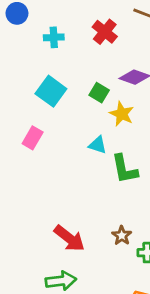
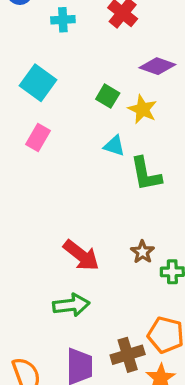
cyan square: (51, 91) -> (38, 83), moved
green square: (99, 93) -> (108, 96), moved

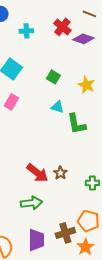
purple diamond: (157, 66) -> (83, 39), moved
yellow star: (142, 109) -> (86, 85), moved
brown star: (142, 252) -> (60, 173), moved

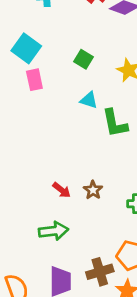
pink rectangle: (11, 102) -> (34, 80), moved, turned -42
red arrow: (37, 173) -> (62, 190), size x0.6

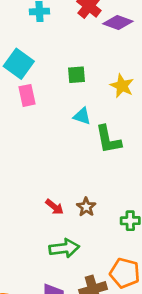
green square: (83, 59) -> (77, 75), turned -36
green arrow: (53, 231) -> (64, 248), moved

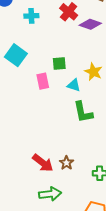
pink rectangle: (27, 95) -> (43, 81), moved
cyan triangle: (82, 116) -> (74, 85), moved
red arrow: (55, 207) -> (43, 163), size x1.5

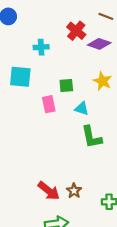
cyan cross: (31, 16) -> (41, 47), moved
cyan square: (16, 55) -> (20, 77), turned -30
yellow star: (93, 72) -> (103, 81), moved

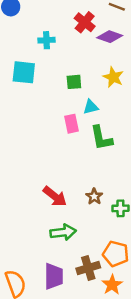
pink rectangle: (49, 104) -> (72, 124), moved
cyan triangle: (82, 109) -> (91, 107), turned -32
brown star: (74, 191) -> (94, 196), moved

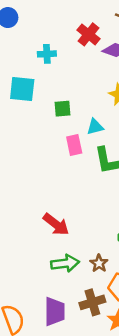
green square: (74, 82) -> (62, 109), moved
brown star: (94, 196) -> (99, 263), moved

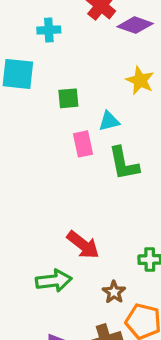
red arrow: (56, 224) -> (83, 245), moved
green arrow: (65, 263) -> (54, 281), moved

